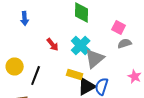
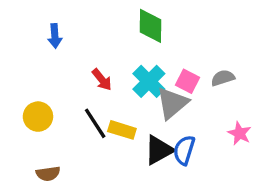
pink square: (119, 28) -> (187, 81), moved
yellow rectangle: (75, 74) -> (122, 130), moved
black line: (36, 76) -> (95, 123), moved, turned -54

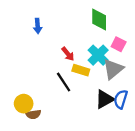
pink square: (187, 81) -> (119, 44), moved
yellow circle: (38, 117) -> (24, 104), moved
yellow rectangle: (122, 130) -> (81, 70), moved

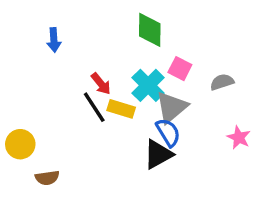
black line: (64, 82) -> (94, 107), moved
blue semicircle: (121, 99) -> (168, 132), moved, turned 132
yellow circle: (24, 104) -> (20, 144), moved

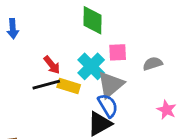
pink square: (180, 69) -> (118, 52), turned -30
black line: (94, 107) -> (46, 85), turned -72

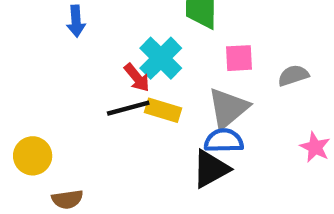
cyan cross: (91, 66) -> (161, 58), moved
blue semicircle: (108, 106) -> (224, 141), turned -60

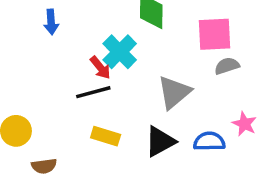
pink square: (239, 58) -> (215, 34), moved, size x1.5
yellow rectangle: (163, 110) -> (106, 136), moved
blue semicircle: (224, 141) -> (209, 141), moved

